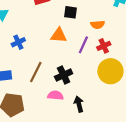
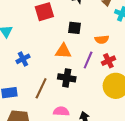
black cross: (64, 75) -> (67, 78), moved, turned 36

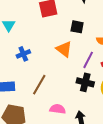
orange triangle: (63, 51) -> (64, 49), turned 30
black cross: (67, 78) -> (85, 82), moved

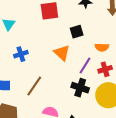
black square: (77, 27) -> (77, 32), turned -32

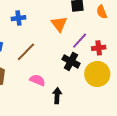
orange semicircle: (102, 47) -> (102, 12), moved, turned 56

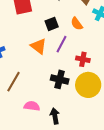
purple line: (80, 41) -> (61, 44), moved
red cross: (99, 48) -> (83, 59), turned 32

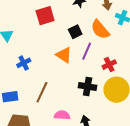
orange semicircle: (77, 24) -> (100, 30), size x1.5
red cross: (83, 59) -> (109, 65), turned -32

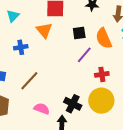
orange triangle: (64, 55) -> (44, 30), moved
black cross: (88, 86) -> (73, 104), moved

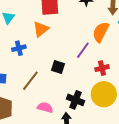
orange triangle: (44, 30) -> (41, 29), turned 36
black square: (79, 33) -> (58, 67), moved, turned 32
orange semicircle: (104, 38) -> (101, 32), turned 55

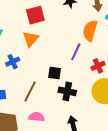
black cross: (75, 100) -> (67, 91), moved
pink semicircle: (45, 107) -> (37, 117), moved

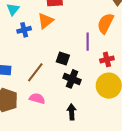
purple line: (76, 52) -> (88, 42), turned -36
blue cross: (13, 62) -> (24, 30), moved

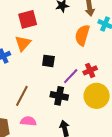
purple line: (88, 42) -> (71, 76), moved, turned 54
black square: (63, 59) -> (48, 61), moved

